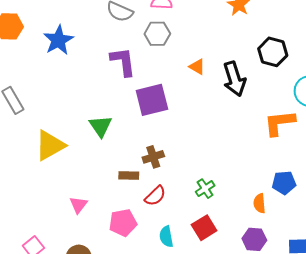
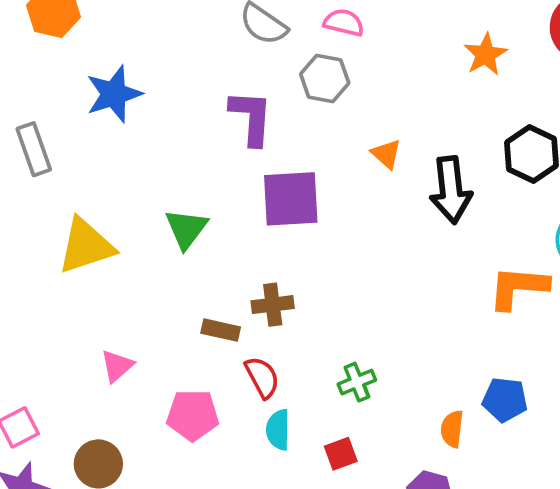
blue star: (58, 40) -> (114, 94), moved
red semicircle: (155, 196) -> (262, 377), turned -85
red square: (204, 228) -> (341, 454), size x0.7
cyan semicircle: (166, 237) -> (278, 430), moved

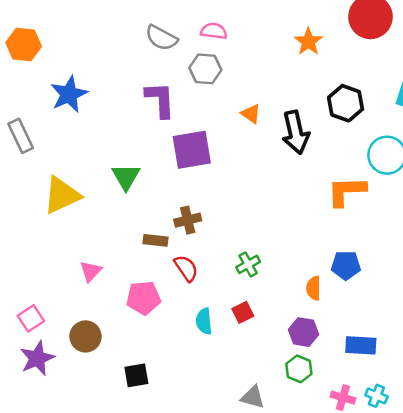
cyan semicircle: (278, 430) -> (204, 321), moved

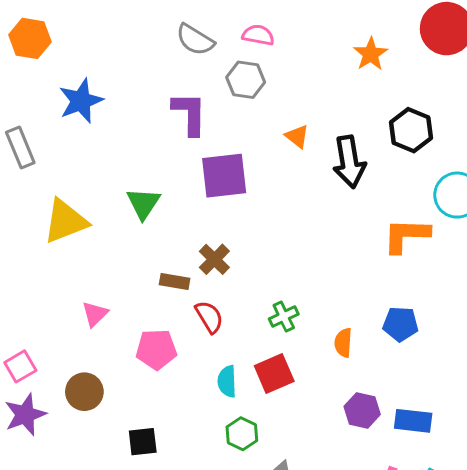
brown cross: (188, 220) -> (214, 259), turned -35
orange semicircle: (314, 288) -> (343, 343), moved
red square: (243, 312) -> (274, 373), size x1.5
purple hexagon: (304, 332) -> (362, 410), moved
green hexagon: (299, 369) -> (242, 434), moved

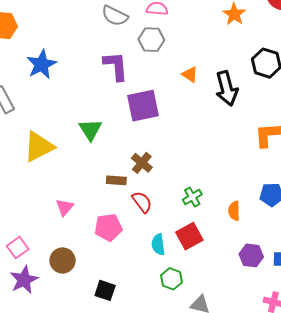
black square: (143, 442) -> (105, 290), turned 30

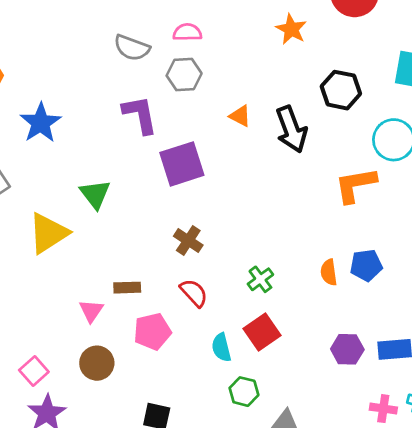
green triangle: (90, 130) -> (95, 194), moved
brown rectangle: (116, 180) -> (127, 288), moved
orange semicircle: (234, 211) -> (329, 272), moved
brown circle: (63, 260) -> (97, 363), moved

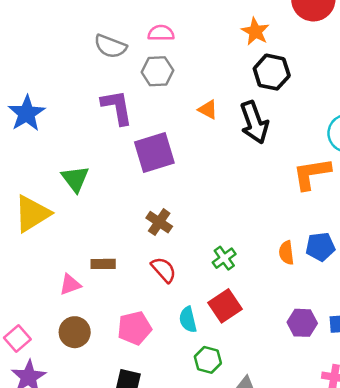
black hexagon: (341, 90) -> (272, 72), moved
pink triangle: (91, 311) -> (70, 285), turned 35
pink pentagon: (152, 331) -> (134, 328), moved

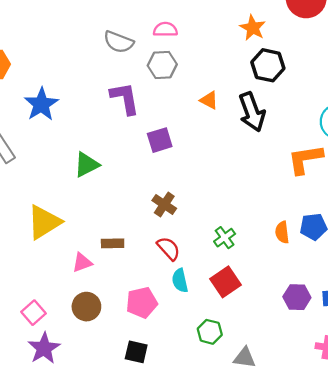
purple square: (154, 152) -> (160, 140), size x0.7
green triangle: (75, 179) -> (86, 165), turned 40
yellow triangle: (32, 214) -> (44, 222), moved
cyan semicircle: (188, 320) -> (180, 281), moved

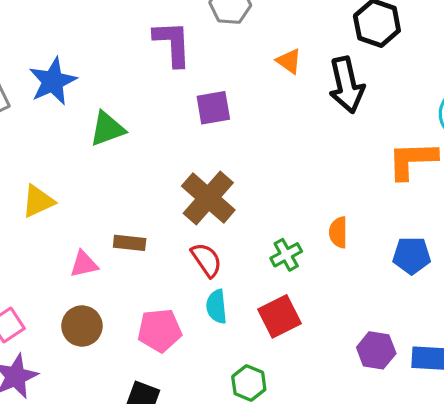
blue star: (41, 104) -> (53, 81), moved
brown cross: (164, 204) -> (208, 198), size x1.6
yellow triangle: (44, 222) -> (38, 201), size x0.7
orange semicircle: (282, 232) -> (338, 232), moved

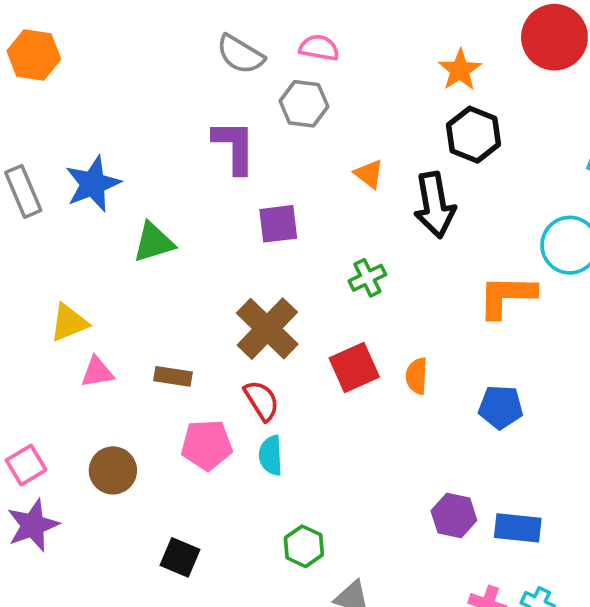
green cross: (286, 255) -> (367, 278), moved
pink triangle: (84, 264) -> (97, 372), moved
red square: (280, 316) -> (354, 368), moved
pink pentagon: (160, 330) -> (207, 445), moved

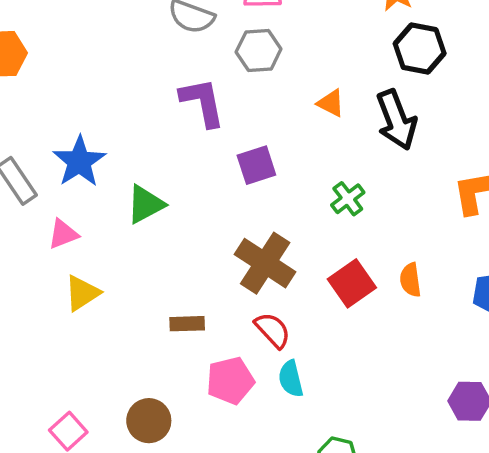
pink triangle: (97, 372) -> (63, 234), moved

